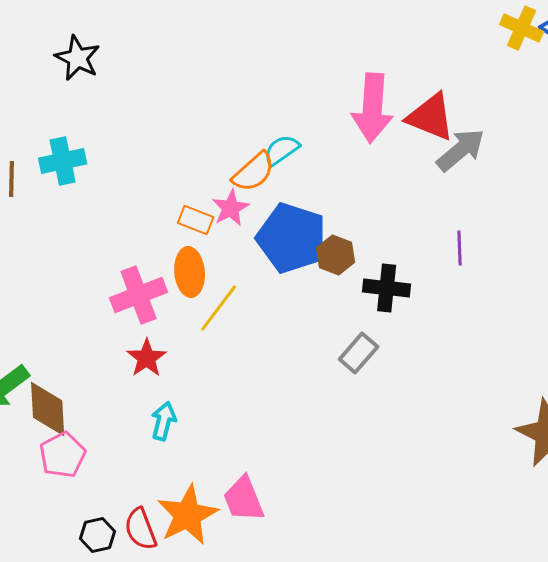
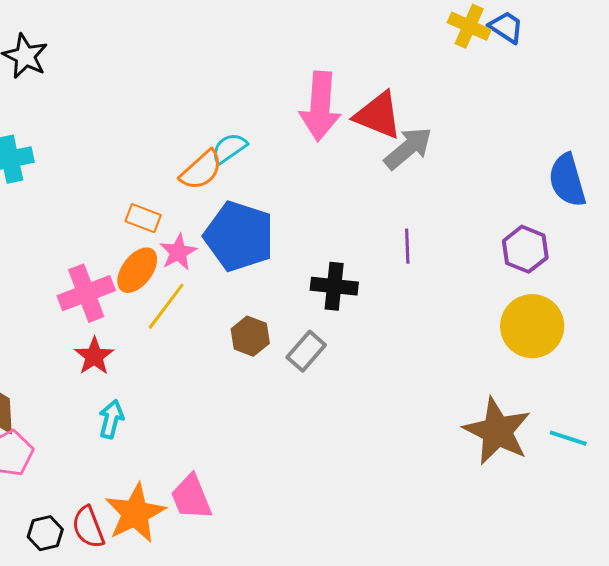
pink star: (231, 208) -> (178, 252), moved
brown hexagon: (336, 255) -> (250, 336), moved
orange ellipse: (190, 272) -> (137, 270), turned 42

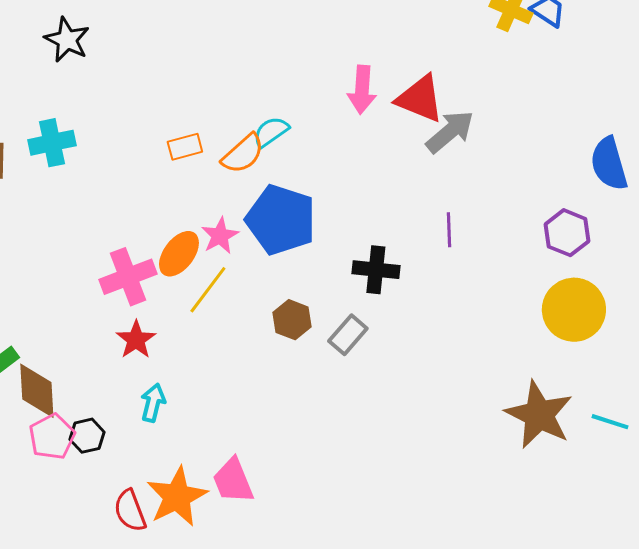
pink arrow: (320, 106) -> (362, 90), size x0.7
orange rectangle: (143, 218) -> (185, 147), moved, turned -36
black hexagon: (45, 533) -> (87, 436), moved

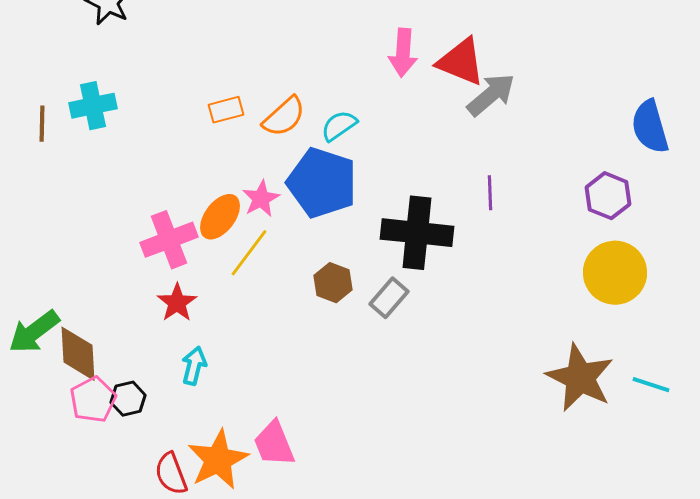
cyan semicircle: (271, 132) -> (339, 126), moved
black cross: (376, 270) -> (417, 233), size x1.5

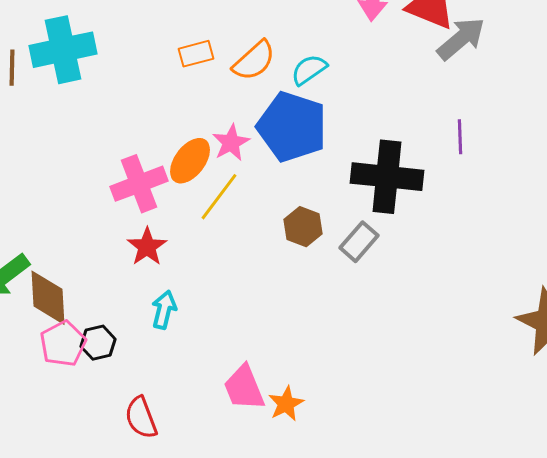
cyan cross: (93, 106) -> (63, 50), size x1.4
orange star: (218, 460) -> (286, 404), moved, size x0.6

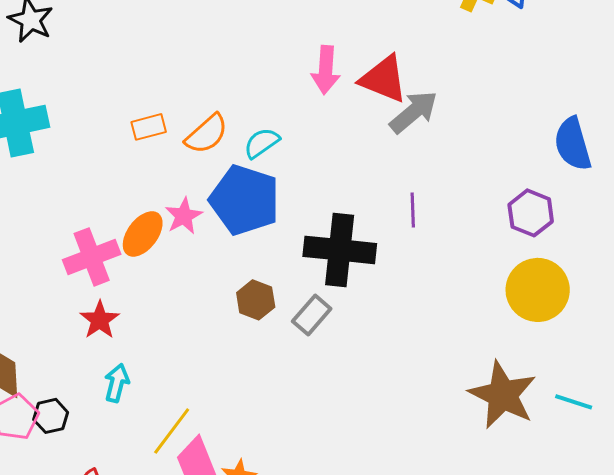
yellow line: (219, 197) -> (172, 431), moved

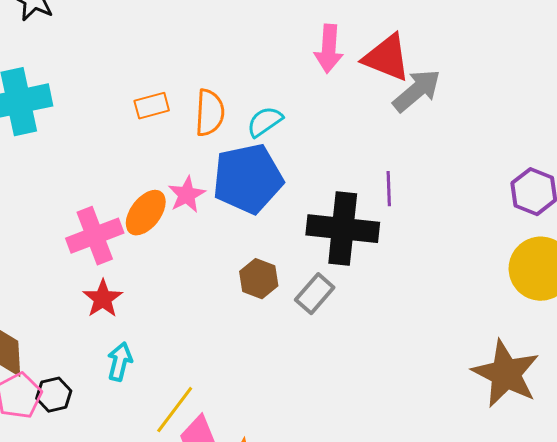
orange semicircle: (207, 134) -> (210, 113), turned -45
blue pentagon: (245, 200) -> (248, 179), turned -30
purple line: (413, 210) -> (389, 189), moved

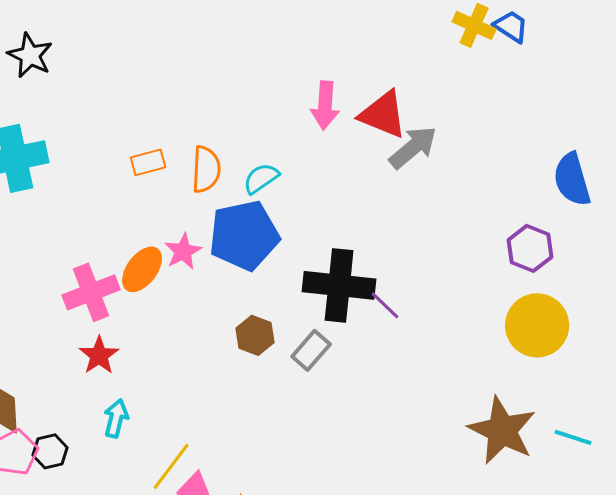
purple line: (389, 189) -> (385, 305), moved, turned -44

